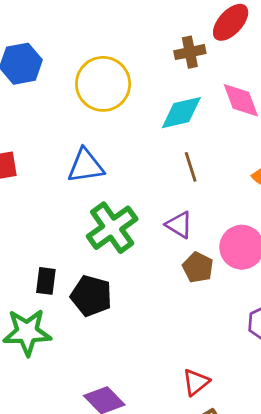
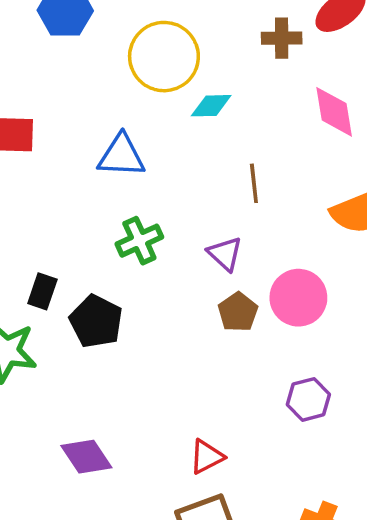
cyan diamond: (181, 113) -> (211, 106), moved, size x0.7
green cross: (112, 228) -> (139, 241), size x0.7

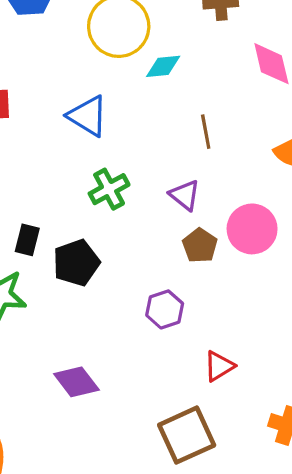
blue triangle: (121, 156) -> (88, 116), turned 33
black pentagon: (96, 321) -> (76, 263), turned 30
purple hexagon: (308, 399) -> (165, 309), moved
red triangle: (207, 457) -> (219, 366), moved

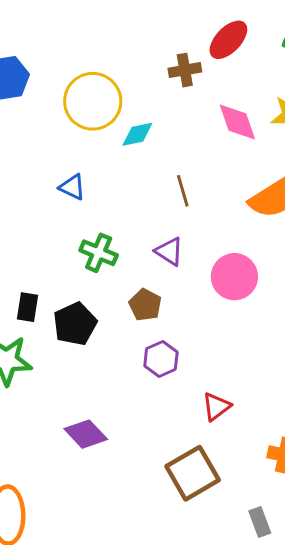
blue triangle: (88, 116) -> (72, 187), size x0.7
green cross: (109, 189) -> (99, 253), turned -33
brown pentagon: (200, 245) -> (145, 305), moved

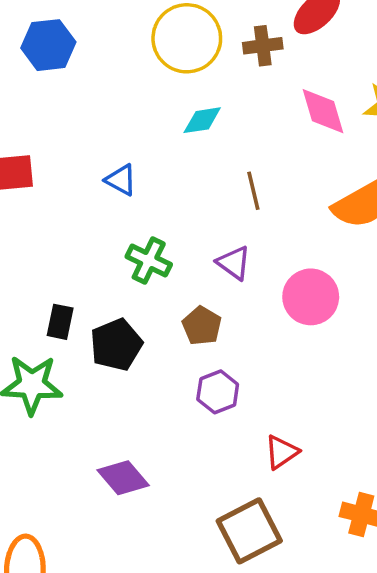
yellow circle: (93, 101) -> (187, 38), moved

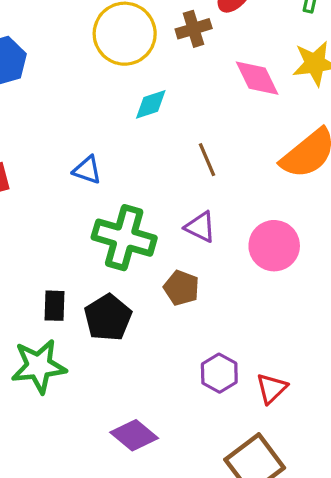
green cross: (149, 260) -> (124, 238), size x1.5
purple hexagon: (218, 392) -> (219, 373), moved

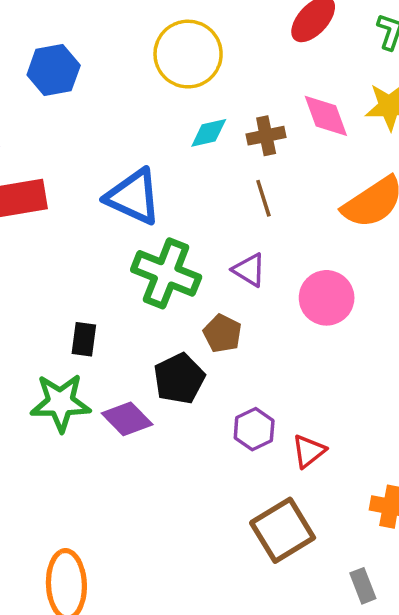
brown cross: (194, 29) -> (266, 136), moved
blue triangle: (87, 170) -> (133, 197), size x1.8
black pentagon: (108, 318) -> (179, 379), moved
purple diamond: (134, 435) -> (127, 419), moved

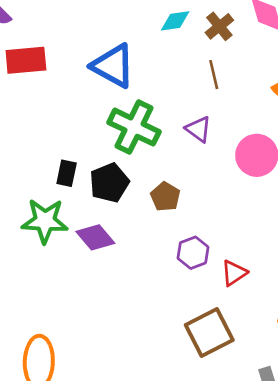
brown cross: (266, 136) -> (219, 26), turned -32
brown pentagon: (222, 333) -> (165, 197), moved
black pentagon: (179, 379) -> (109, 183), moved

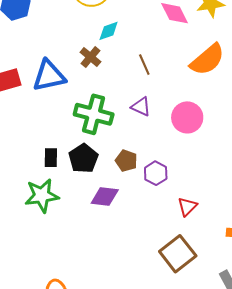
brown cross: (219, 26) -> (90, 57), moved
blue triangle: (113, 66) -> (49, 76), moved, turned -30
purple diamond: (95, 237) -> (105, 197), moved, turned -32
purple hexagon: (193, 253) -> (156, 173), moved

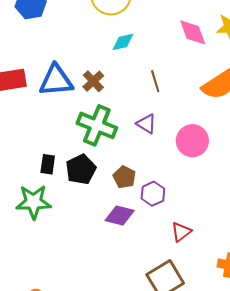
brown cross: (90, 57) -> (93, 81), moved
purple diamond: (105, 197) -> (120, 215), moved

